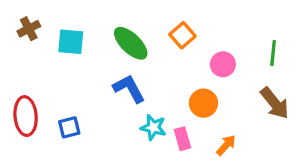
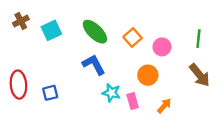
orange square: (182, 35) -> (133, 37), moved
cyan square: (71, 42) -> (51, 30), turned -30

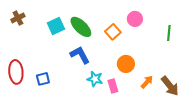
cyan square: (51, 30) -> (56, 26), moved
pink circle: (162, 47) -> (135, 19), moved
brown arrow: (200, 75) -> (170, 86), moved
orange arrow: (164, 106) -> (147, 82), moved

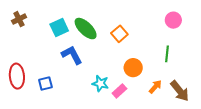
pink circle: (135, 19) -> (173, 20), moved
green line: (169, 33) -> (167, 54), moved
blue L-shape: (80, 55) -> (72, 55), moved
pink rectangle: (113, 86) -> (119, 91), turned 64

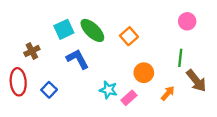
brown cross: (19, 19) -> (32, 51), moved
blue square: (45, 84) -> (49, 90), turned -32
brown arrow: (180, 91) -> (196, 81), moved

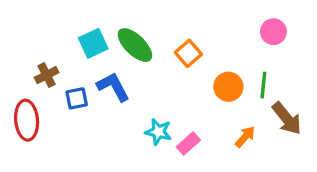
orange circle: (144, 73) -> (228, 87), moved
blue square: (49, 90) -> (77, 98), moved, turned 35

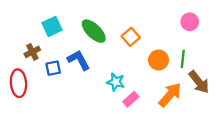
cyan square: (93, 43) -> (52, 26), moved
cyan star: (158, 132) -> (116, 82), moved
orange arrow: (245, 137) -> (170, 95), size x1.6

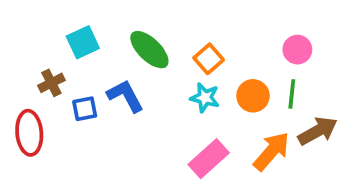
pink circle: (190, 22) -> (297, 50), moved
cyan star: (116, 82) -> (205, 98), moved
brown arrow: (199, 82) -> (318, 131), turned -80
pink rectangle: (131, 99) -> (209, 159), size x1.5

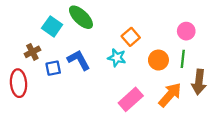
cyan square: (83, 42) -> (52, 26), turned -30
green ellipse: (149, 50) -> (81, 17), moved
cyan star: (205, 98) -> (117, 58), moved
brown arrow: (318, 131) -> (199, 82), turned 125

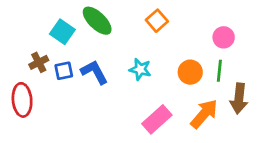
orange square: (131, 37) -> (157, 21), moved
blue square: (53, 68) -> (64, 71), moved

